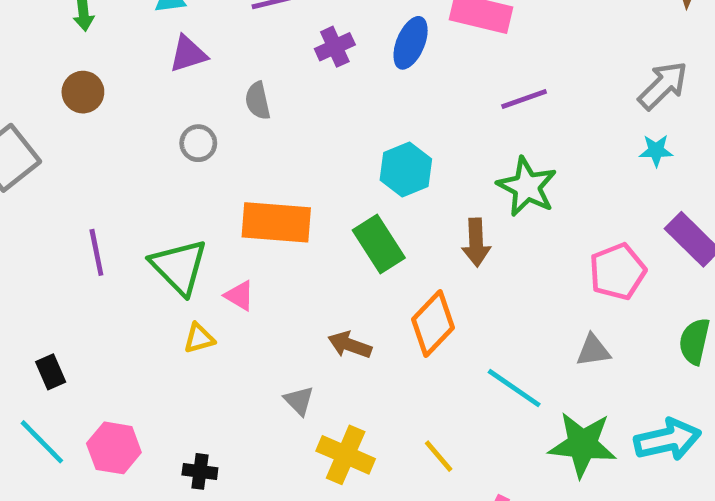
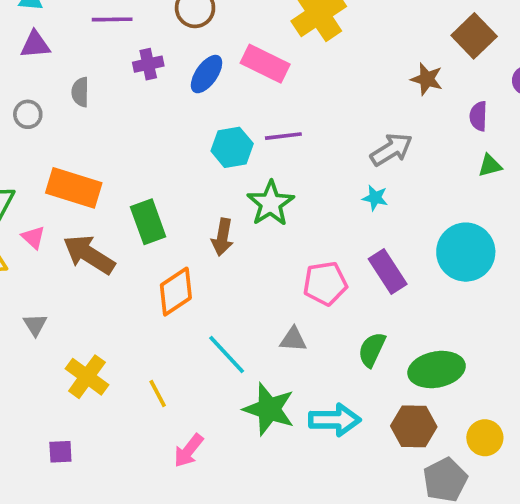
cyan hexagon: (406, 170) -> (232, 147), moved
brown arrow: (350, 345) -> (89, 254), moved, size x1.6
gray triangle: (299, 401) -> (35, 325), moved

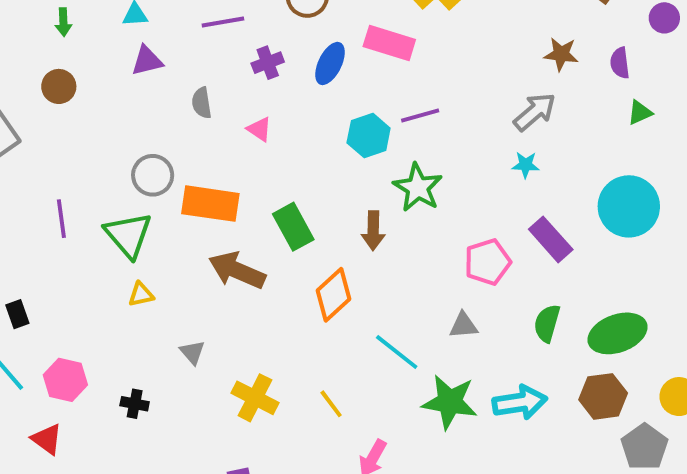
brown star: (427, 79) -> (561, 54), moved
gray circle: (28, 114) -> (153, 175), moved, size x1.4
pink triangle: (33, 237) -> (259, 129), moved

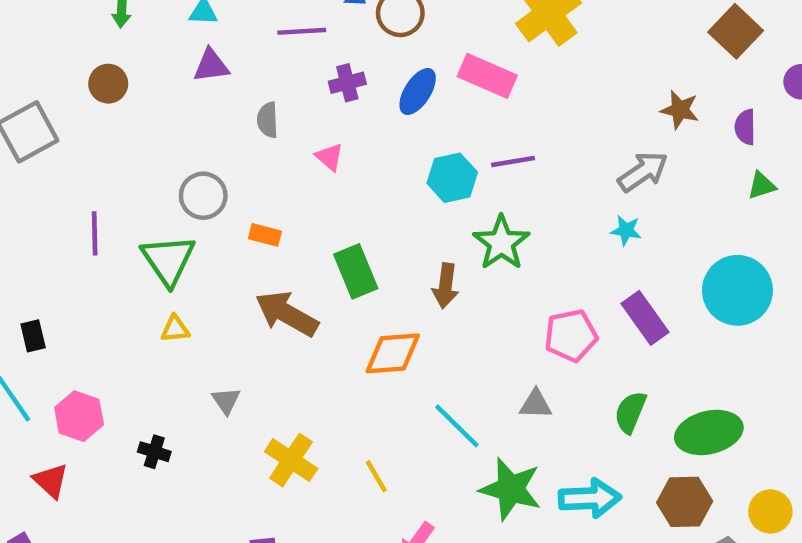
orange rectangle: (210, 204) -> (265, 235), size x0.5
orange diamond: (334, 295) -> (393, 353), turned 32

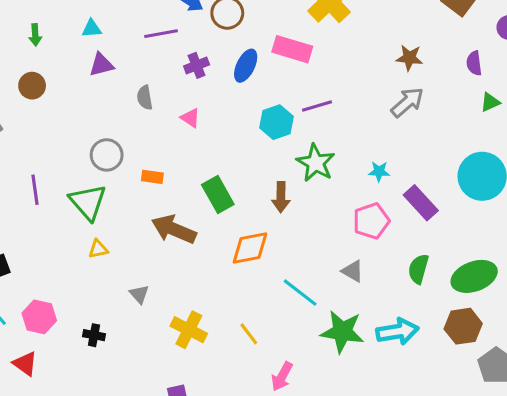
brown star: (680, 110) -> (409, 58), moved
cyan star: (626, 230) -> (379, 171), moved
gray triangle: (536, 404) -> (353, 271), turned 35

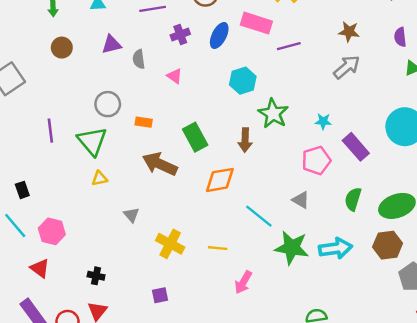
purple triangle: (101, 65) -> (111, 44), moved
brown circle: (32, 86) -> (62, 48), moved
purple line: (317, 106) -> (289, 46), moved
yellow line: (249, 334) -> (218, 248), turned -48
black cross: (94, 335) -> (96, 276), moved

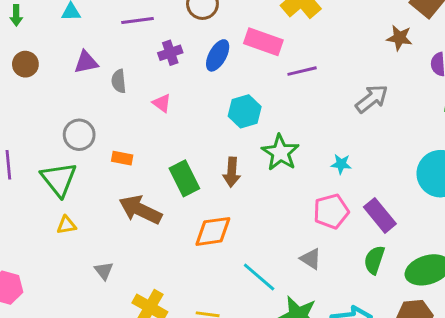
brown star: (349, 32) -> (399, 38), moved
brown arrow: (245, 140) -> (232, 172), moved
purple rectangle: (356, 147) -> (380, 215), moved

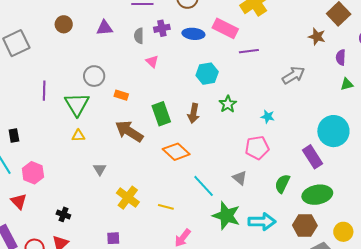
blue ellipse: (218, 55) -> (193, 34), turned 60
gray semicircle: (119, 81) -> (139, 36), moved
green star: (280, 153) -> (228, 104), size x0.7
purple rectangle: (380, 215) -> (312, 157), moved
orange diamond: (213, 231) -> (176, 152), turned 44

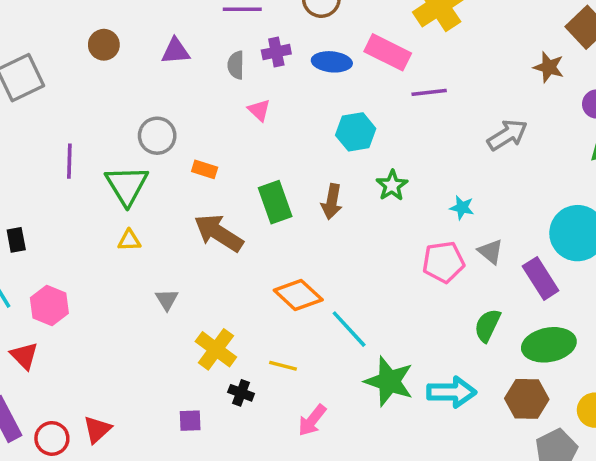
orange diamond: (176, 152) -> (298, 295), moved
gray triangle: (240, 178) -> (491, 251), moved
black cross: (63, 214) -> (241, 393), moved

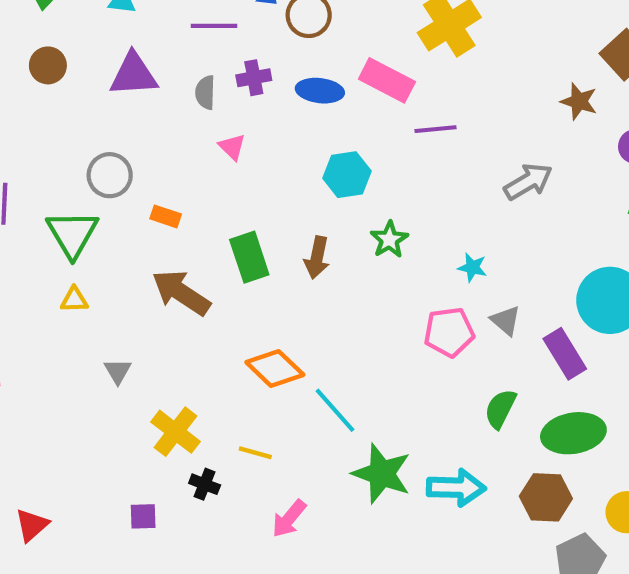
purple triangle: (176, 51) -> (134, 75), size x1.4

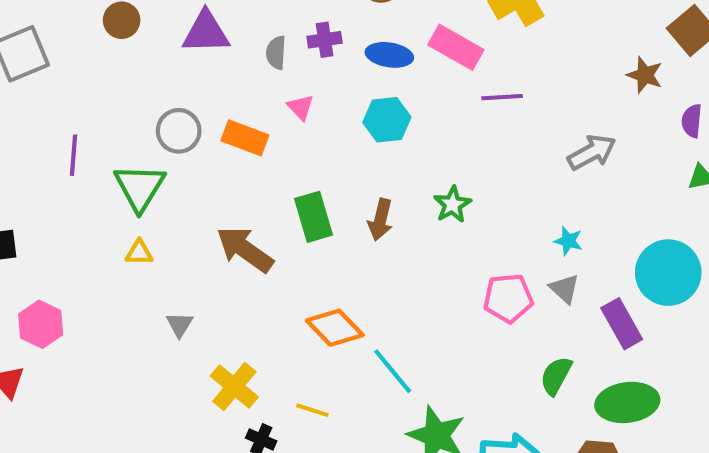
cyan hexagon: (347, 175) -> (387, 120), moved
orange rectangle: (166, 216) -> (245, 138), moved, size x1.5
cyan star: (472, 267) -> (568, 241), moved

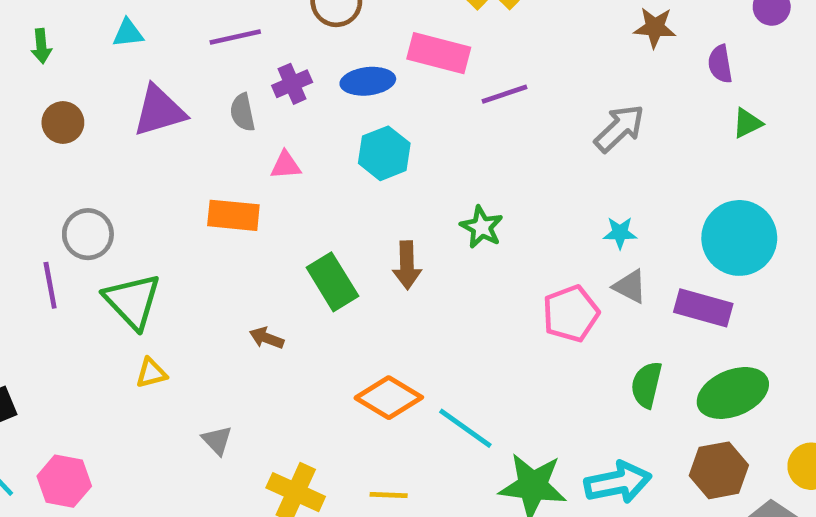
pink triangle: (301, 107) -> (286, 165), turned -36
gray circle: (179, 131) -> (88, 234), moved
brown arrow: (245, 249) -> (267, 338), size x0.5
purple rectangle: (622, 324) -> (703, 308), turned -30

